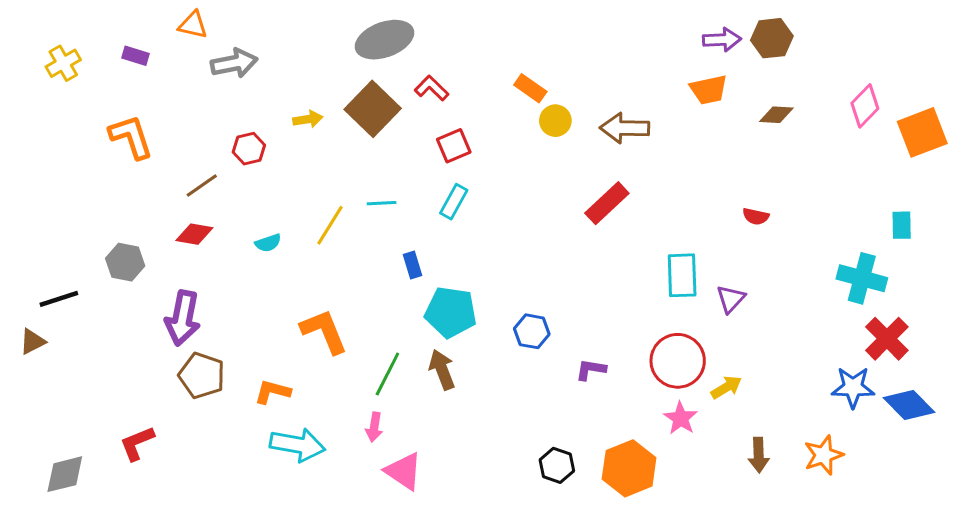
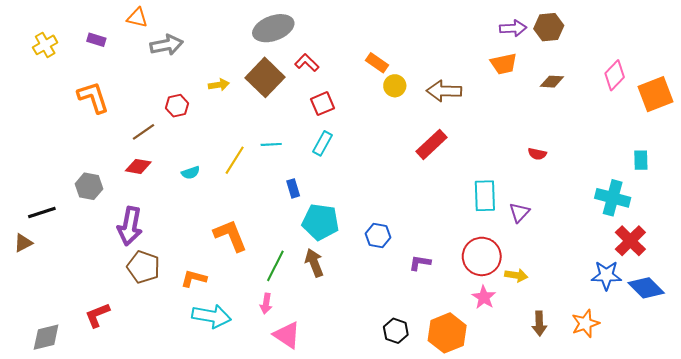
yellow arrow: (726, 387) -> (516, 275), turned 40

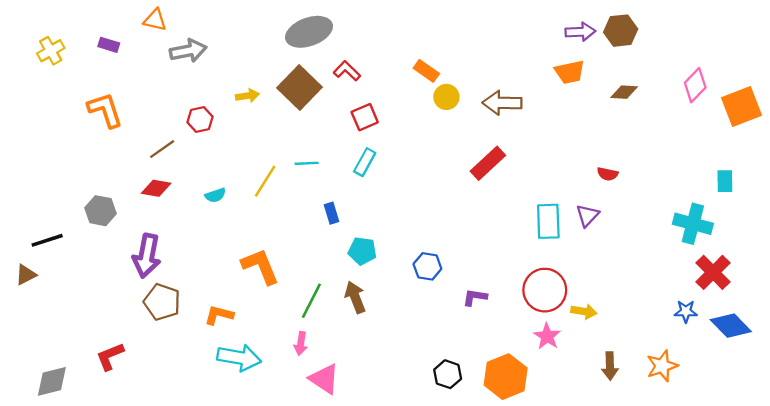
purple triangle: (519, 212) -> (587, 215), moved
cyan pentagon: (320, 222) -> (362, 251), size x0.7
blue star: (606, 275) -> (686, 311), size x0.7

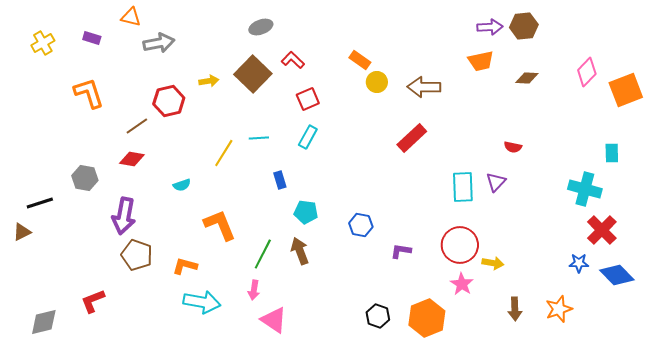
gray ellipse: (309, 32) -> (261, 27), size x0.6
red hexagon: (200, 119) -> (169, 101), size x1.4
cyan semicircle: (215, 195) -> (182, 185), moved

